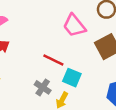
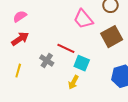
gray cross: (43, 87) -> (47, 61), moved

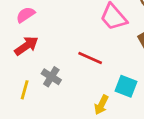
gray cross: (47, 61) -> (51, 77), moved
cyan square: (82, 63) -> (126, 86), moved

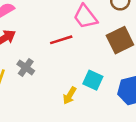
red line: (90, 58) -> (61, 40), moved, turned -45

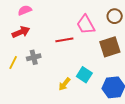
gray cross: (26, 67) -> (34, 57), turned 32

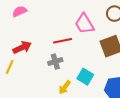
red arrow: (21, 32) -> (22, 47), moved
gray cross: (34, 57) -> (55, 62), moved

